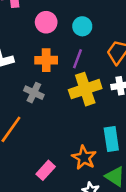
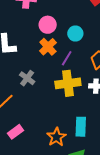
orange cross: (46, 60) -> (48, 47), moved, turned 36
pink rectangle: (46, 170) -> (16, 132), moved

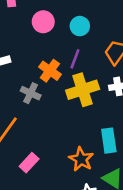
orange cross: (48, 47) -> (50, 71), moved

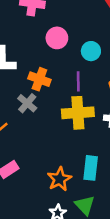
purple line: (75, 59) -> (78, 81), turned -36
orange cross: (50, 71) -> (39, 79), moved, turned -30

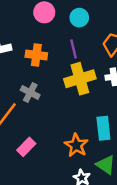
gray cross: (27, 103) -> (30, 93), moved

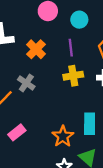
orange cross: (36, 55) -> (36, 49), turned 30
yellow cross: (80, 79) -> (73, 76), size x0.7

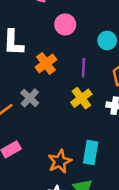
cyan circle: (79, 20) -> (107, 41), moved
yellow cross: (73, 76) -> (81, 98), turned -36

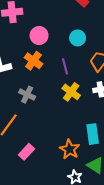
orange cross: (46, 63) -> (33, 61), moved
gray cross: (30, 98) -> (27, 95), moved

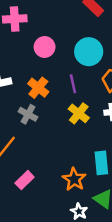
cyan circle: (78, 38) -> (89, 52), size x1.5
orange cross: (33, 61) -> (38, 88), moved

